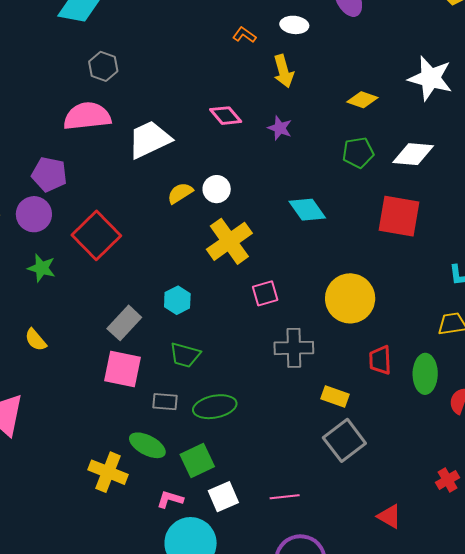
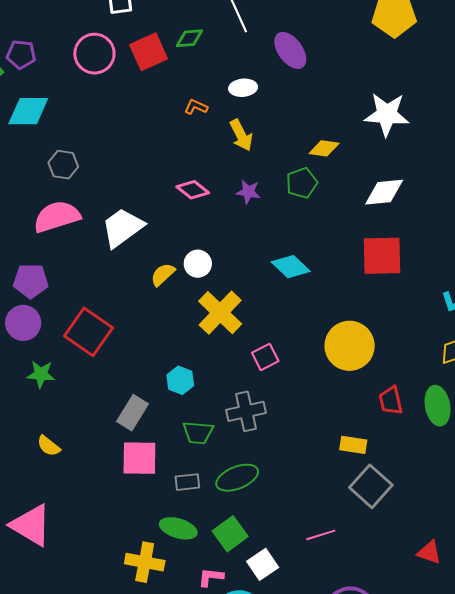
green pentagon: (358, 153) -> (302, 183), moved
gray cross: (294, 348) -> (246, 411), moved
pink line: (285, 497) -> (321, 535), moved

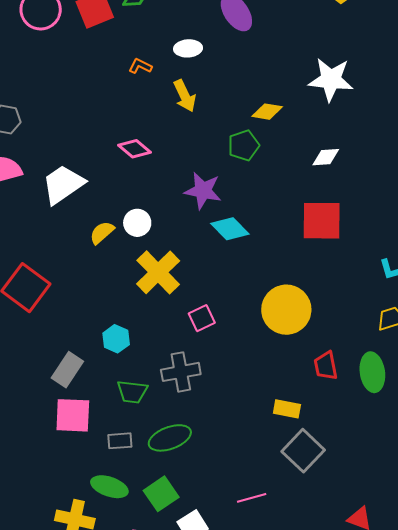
purple star: (248, 192) -> (203, 191), moved, size x1.5
white diamond: (384, 192) -> (326, 157), size x0.7

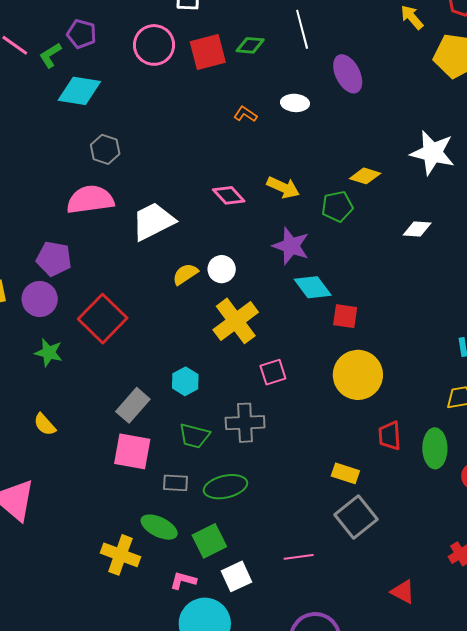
yellow arrow: (185, 96) -> (283, 187), moved, turned -48
red square: (322, 221) -> (345, 316), moved, size x0.6

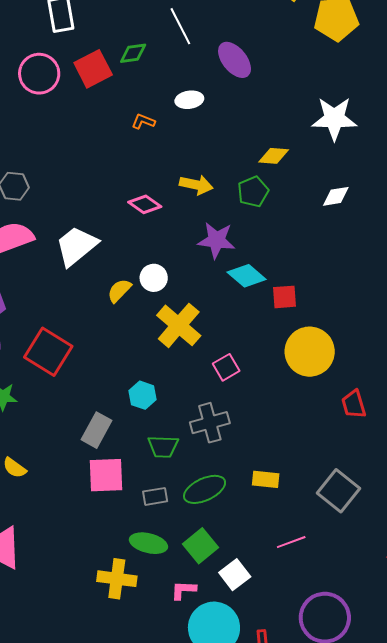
yellow rectangle: (345, 473) -> (266, 479), moved

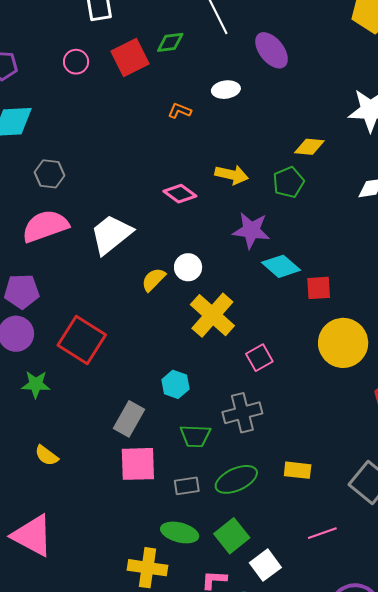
pink circle: (39, 74) -> (76, 62), size x0.6

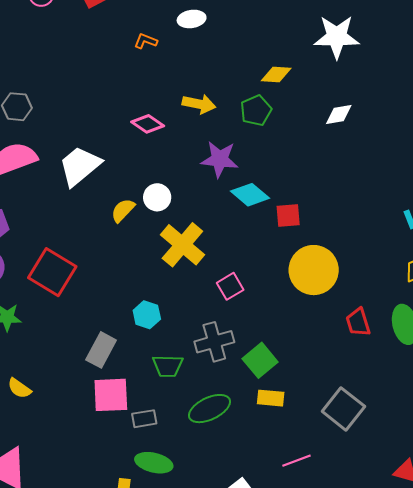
gray rectangle: (187, 486) -> (144, 419), moved
green square: (232, 536) -> (260, 360), moved

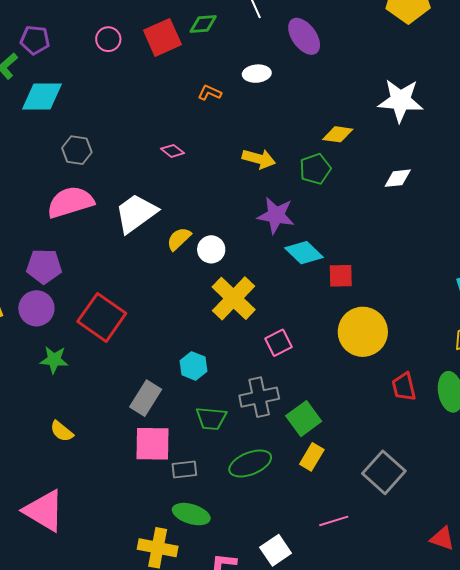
pink diamond: (148, 124) -> (173, 151), moved, size x0.7
yellow semicircle: (123, 210) -> (179, 239), moved
yellow rectangle: (271, 398) -> (312, 457), turned -68

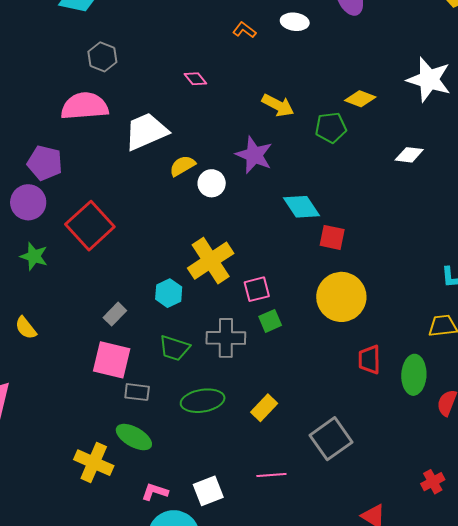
purple star: (276, 215) -> (254, 155), moved
yellow cross: (234, 298) -> (211, 261), moved
gray rectangle: (146, 398) -> (115, 314), size x0.7
green square: (304, 419) -> (270, 321), moved, size x0.7

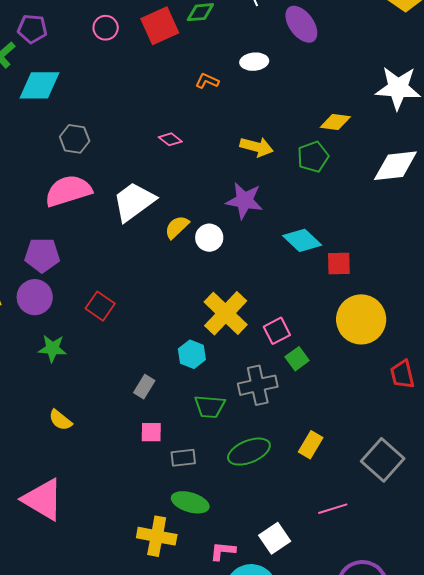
white diamond: (409, 155) -> (395, 166), size x1.6
red square: (90, 226) -> (100, 306), size x0.6
pink square: (112, 360) -> (151, 432), size x0.6

